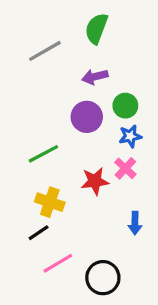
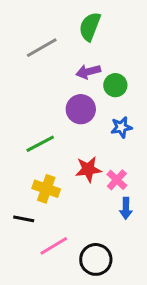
green circle: (125, 106) -> (115, 85), moved
pink cross: (125, 168) -> (117, 180), moved
black line: (39, 233) -> (24, 219), moved, turned 45

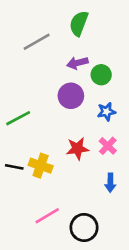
green line: (40, 144) -> (18, 118), moved
pink cross: (117, 180) -> (108, 146), moved
black line: (24, 219) -> (14, 167), moved

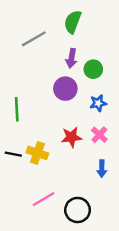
purple arrow: (77, 63) -> (71, 58), turned -66
green line: (18, 118) -> (17, 109), turned -65

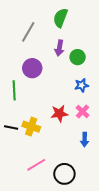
gray line: (34, 39) -> (28, 32), turned -30
purple circle: (65, 89) -> (32, 68), moved

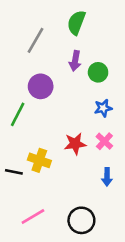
green line: (14, 90) -> (18, 114), turned 30
black line: (11, 128) -> (14, 172), moved
pink line: (36, 165) -> (33, 217), moved

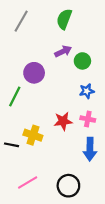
gray line: (35, 40) -> (21, 21), moved
purple arrow: (75, 61) -> (63, 51), turned -126
pink cross: (104, 141) -> (88, 119), turned -32
blue arrow: (107, 177) -> (90, 149), size x1.5

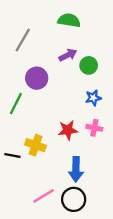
green semicircle: (64, 19) -> (69, 20), turned 78
gray line: (21, 21) -> (23, 40), moved
blue arrow: (90, 149) -> (76, 169), moved
pink line: (28, 182) -> (44, 196), moved

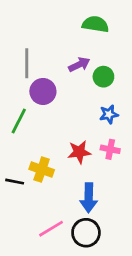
green semicircle: (69, 20) -> (95, 24), moved
gray line: (23, 40) -> (27, 63), moved, turned -30

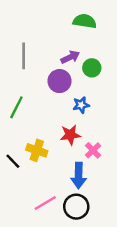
purple circle: (43, 91) -> (60, 81), moved
blue star: (109, 114) -> (81, 105), moved
pink cross: (110, 149) -> (93, 150), moved, turned 35
black line: (15, 182) -> (13, 161), turned 35

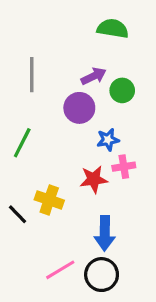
pink cross: (93, 150) -> (124, 167), moved, turned 35

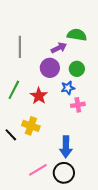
green semicircle: (113, 29) -> (77, 35), moved
green circle: (122, 90) -> (77, 69), moved
red star: (94, 179) -> (39, 96), moved, turned -30

